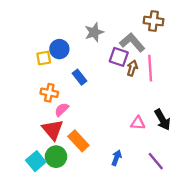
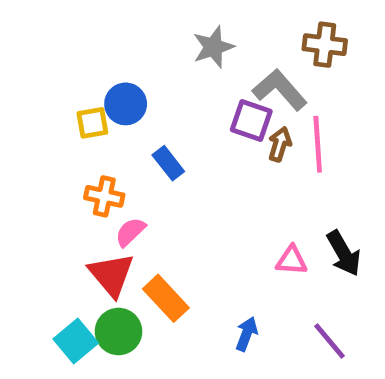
gray star: (94, 32) -> (213, 47), moved

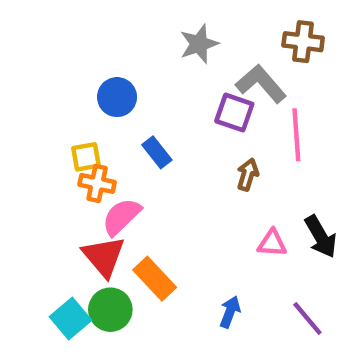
yellow square: (92, 123) -> (86, 157), moved
brown arrow: (280, 144) -> (248, 175), moved
pink semicircle: (130, 232) -> (121, 217), size x1.4

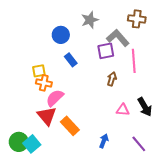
blue circle: (117, 97) -> (61, 35), moved
purple square: (234, 113) -> (106, 51), turned -30
blue rectangle: (157, 152) -> (71, 60), moved
green circle: (110, 310) -> (19, 142), moved

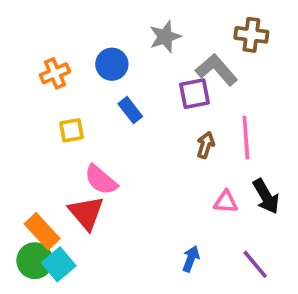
pink line: (134, 61) -> (246, 138), moved
orange cross: (44, 83) -> (55, 73), moved, turned -35
pink semicircle: (55, 98) -> (101, 180), turned -96
orange rectangle: (70, 126) -> (42, 231), moved

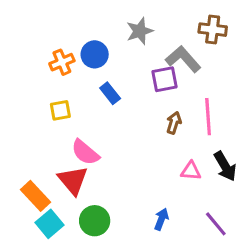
orange cross: (55, 73) -> (62, 62), moved
green circle: (35, 261) -> (95, 221), moved

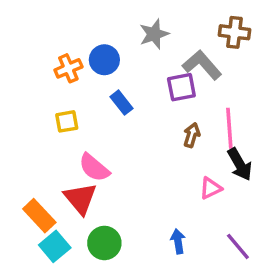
black arrow: (225, 166) -> (240, 164), moved
pink triangle: (191, 171) -> (211, 188), turned -30
blue arrow: (161, 219) -> (178, 241), turned -30

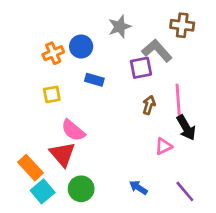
blue rectangle: (121, 103) -> (94, 80), turned -36
blue arrow: (178, 241) -> (138, 187), turned -48

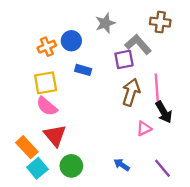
yellow square: (52, 94) -> (46, 83), size x1.5
brown arrow: (149, 105) -> (131, 92), size x1.6
pink semicircle: (73, 130) -> (47, 106), moved

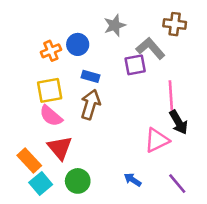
brown arrow: (131, 92) -> (90, 104), moved
pink triangle: (144, 128) -> (157, 140), size x1.5

